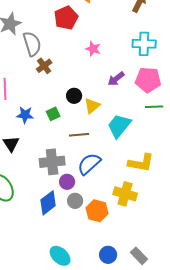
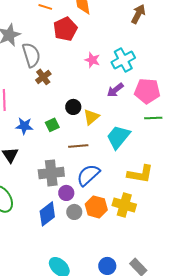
cyan cross: (144, 44) -> (123, 60), moved, turned -30
orange hexagon: (97, 211) -> (96, 207), moved

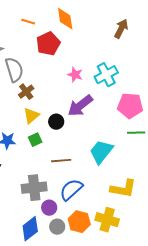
purple arrow: (115, 90) -> (80, 106), moved, size x1.5
yellow triangle: (91, 117) -> (31, 116), moved

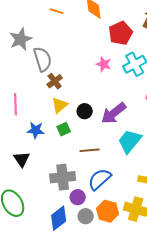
red pentagon: (48, 44) -> (121, 33), moved
purple arrow: (80, 106) -> (114, 113), moved

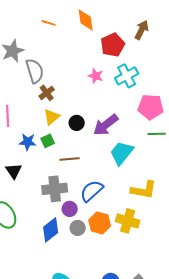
green square: (64, 129) -> (48, 141), moved
brown line: (90, 150) -> (70, 159), moved

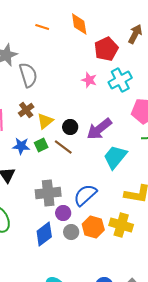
brown cross: (47, 93) -> (26, 110), moved
brown line: (70, 159) -> (63, 147), moved, turned 42

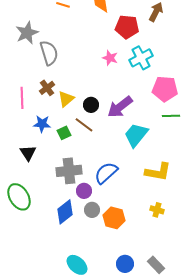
red pentagon: (106, 49) -> (127, 27), turned 30
green square: (41, 145) -> (64, 133), moved
yellow cross: (121, 225) -> (157, 210), moved, size x0.6
orange hexagon: (93, 227) -> (114, 218), moved

